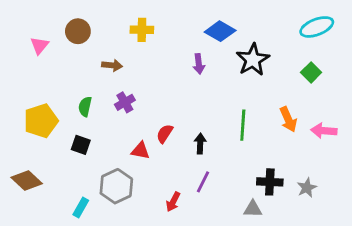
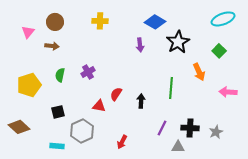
brown arrow: (112, 65) -> (52, 46), moved
orange arrow: (288, 119) -> (199, 72), moved
black square: (81, 145) -> (58, 112), moved, turned -32
purple line: (203, 182) -> (162, 128), moved
cyan rectangle: (81, 208) -> (57, 146), turned 64

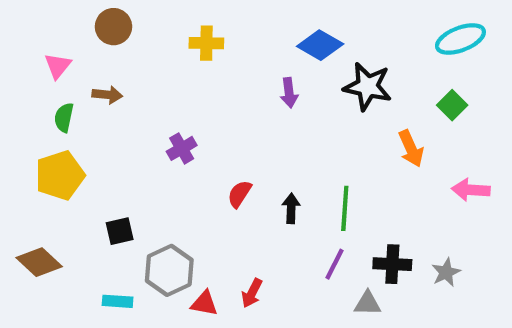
brown circle: (55, 22) -> (113, 27), moved
black star: (178, 42) -> (368, 87), turned -30
green semicircle: (60, 75) -> (64, 117), moved
green line: (171, 88) -> (345, 208), moved
red triangle: (99, 106) -> (204, 303), moved

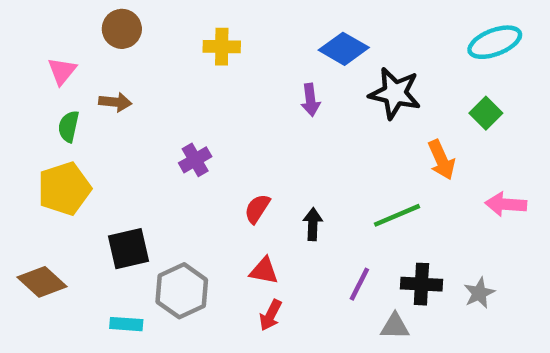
green line: (345, 208) -> (397, 215), moved, turned 63
black square: (120, 231) -> (129, 249), size x1.4
red triangle: (204, 303) -> (264, 271), moved

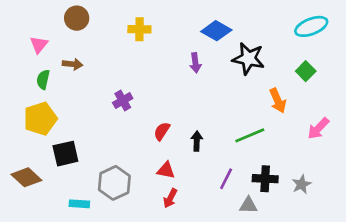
pink arrow: (506, 204) -> (318, 128), turned -50
black square: (129, 249) -> (65, 154), moved

